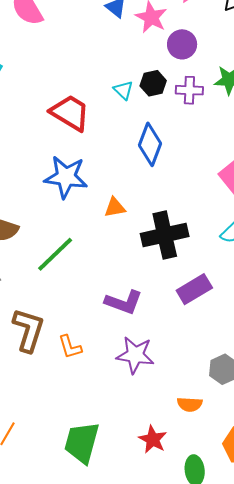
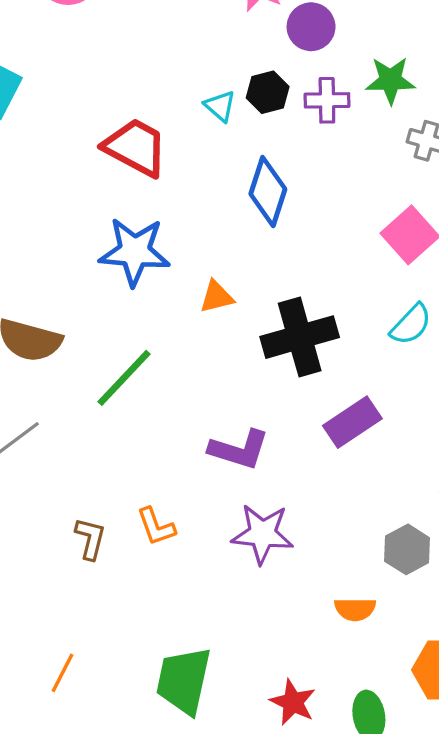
brown L-shape: (28, 330) -> (90, 539), moved, size x0.6
red star: (153, 439) -> (293, 702), moved

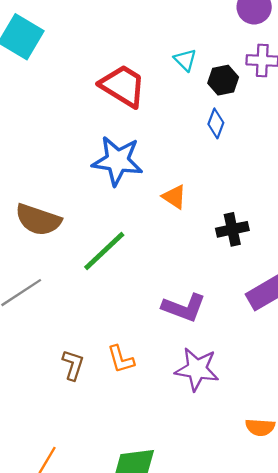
black hexagon: (268, 92) -> (223, 80), moved
blue diamond: (268, 192) -> (216, 123), size x0.6
orange triangle: (217, 297) -> (174, 197), turned 44
black cross: (300, 337) -> (232, 229), size x0.6

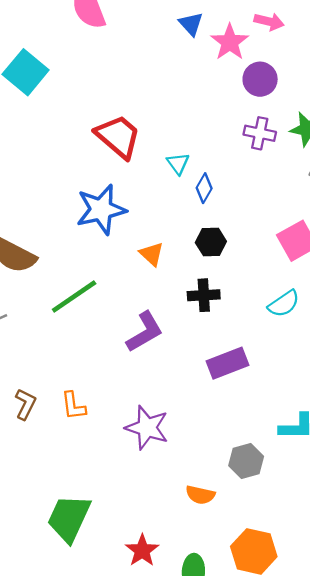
cyan triangle: (185, 60) -> (178, 163), moved
black hexagon: (223, 80) -> (211, 242), moved
blue star: (117, 161) -> (101, 210), turned -30
purple L-shape: (184, 308) -> (145, 332), moved, turned -60

